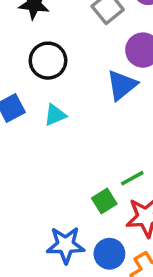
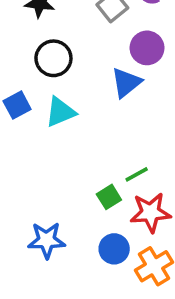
cyan triangle: (55, 115) -> (60, 112), size x1.4
blue star: (66, 245) -> (47, 240), moved

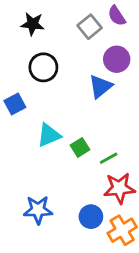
cyan triangle: (60, 112) -> (49, 135), moved
green square: (109, 197) -> (80, 147), moved

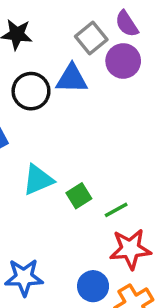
purple circle: (117, 59) -> (123, 61), moved
blue triangle: (100, 86) -> (72, 79), moved, turned 40

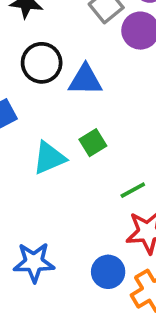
blue triangle: (72, 79) -> (85, 80), moved
green square: (79, 196) -> (93, 143), moved

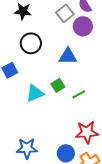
blue triangle: (85, 80) -> (68, 56), moved
green line: (133, 190) -> (79, 94), moved

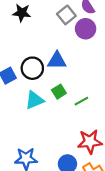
black circle: (31, 43) -> (32, 68), moved
blue triangle: (68, 56) -> (57, 61), moved

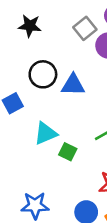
black circle: (32, 68) -> (43, 74), moved
green square: (59, 92) -> (68, 152), moved, turned -32

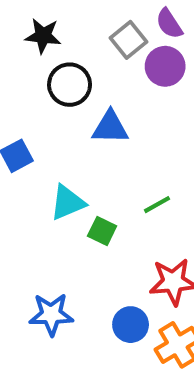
black circle: (43, 74) -> (70, 85), moved

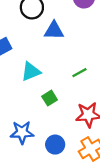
green square: (102, 231) -> (50, 98), moved, turned 32
blue circle: (131, 325) -> (55, 145), moved

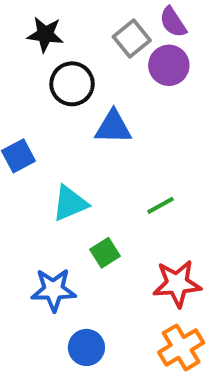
blue star: (22, 132) -> (53, 290), moved
blue circle: (55, 145) -> (86, 347), moved

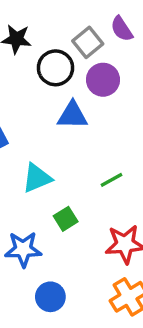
purple circle: (169, 65) -> (103, 80), moved
black circle: (72, 84) -> (55, 68), moved

